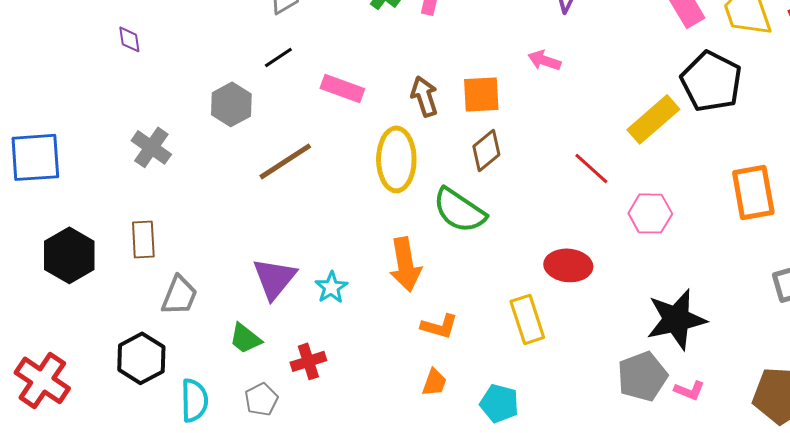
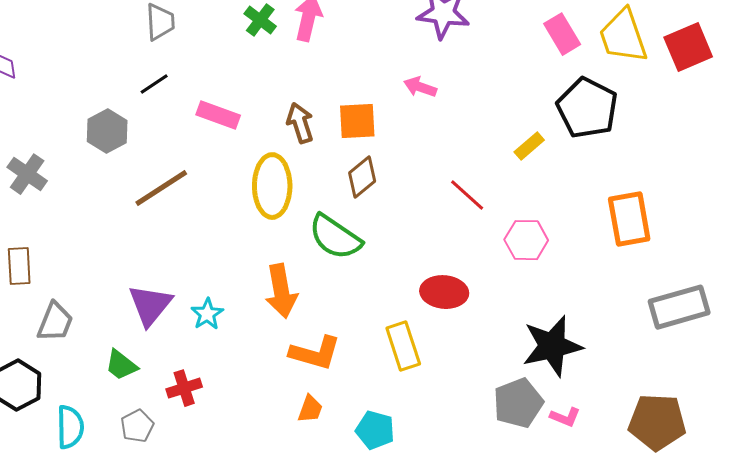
yellow rectangle: (653, 119) -> (529, 146), size x0.6
orange L-shape: (439, 326) -> (315, 353), size x1.4

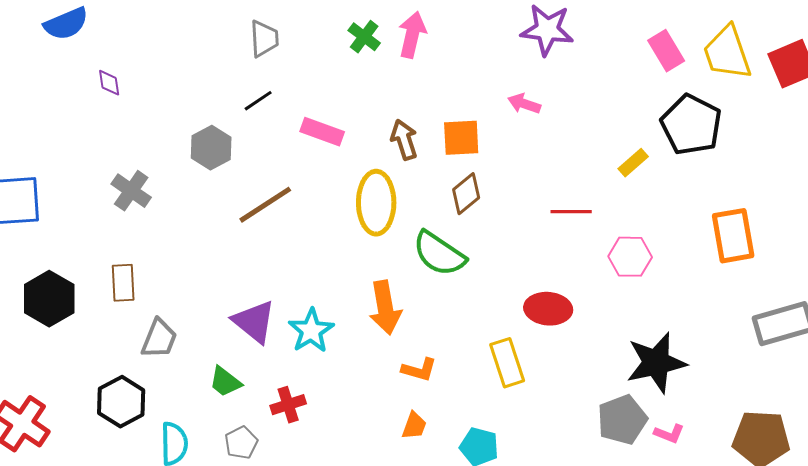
red line: (467, 195) -> (571, 212), turned -42
purple triangle: (150, 305) -> (254, 322), turned -30
cyan star: (207, 314) -> (311, 331), size x1.4
orange L-shape: (315, 353) -> (419, 370), size x0.7

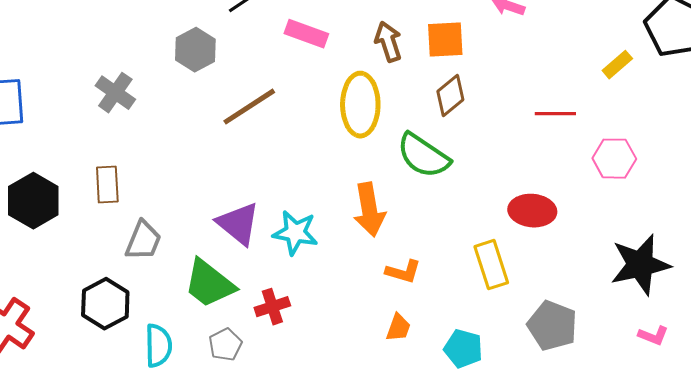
cyan star: (311, 331) -> (295, 233), turned -30
green trapezoid: (225, 382) -> (209, 284), size x1.6
gray pentagon: (622, 420) -> (552, 326), moved, turned -30

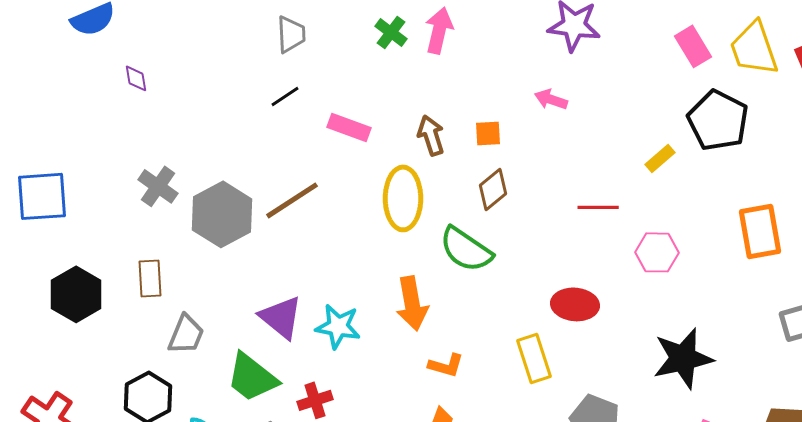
orange square: (445, 40) -> (488, 133), size x0.7
gray hexagon: (195, 50) -> (222, 214), moved, size x1.5

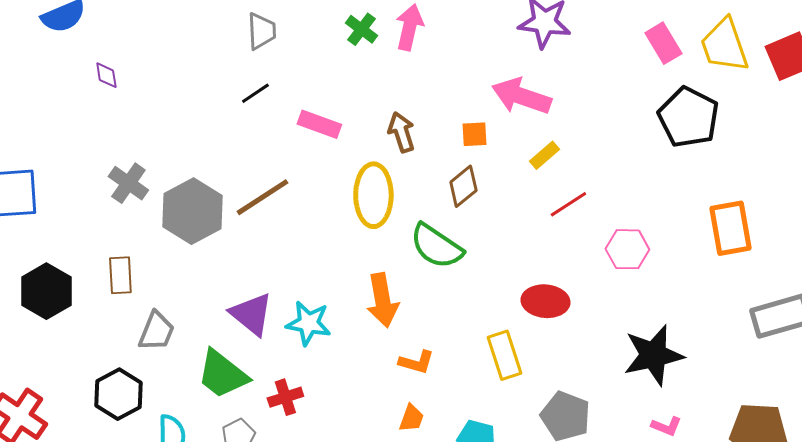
pink arrow: (551, 99) -> (521, 96), size x1.8
orange square: (488, 133) -> (474, 134), moved
yellow rectangle: (660, 158) -> (544, 155), moved
red line: (598, 207) -> (568, 204), turned -33

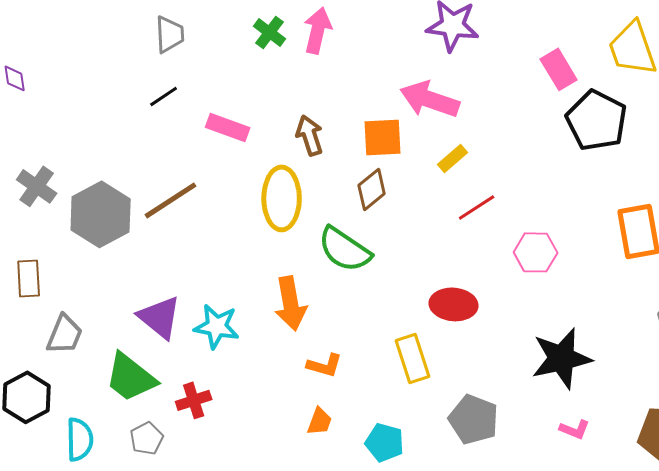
pink rectangle: (663, 43) -> (559, 69), moved
orange square: (474, 134) -> (383, 137), size x1.5

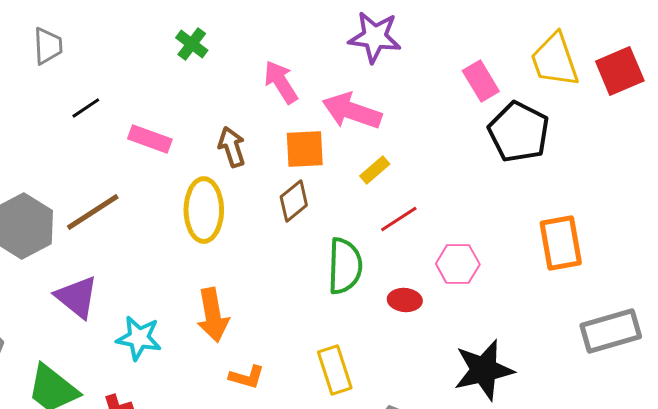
pink arrow: (318, 30) -> (281, 82), moved, turned -45
gray trapezoid: (170, 34) -> (48, 46), moved
green semicircle: (345, 249) -> (345, 266), moved, turned -122
red ellipse: (454, 304) -> (405, 300), moved, size x0.7
purple triangle: (160, 317) -> (77, 297), moved

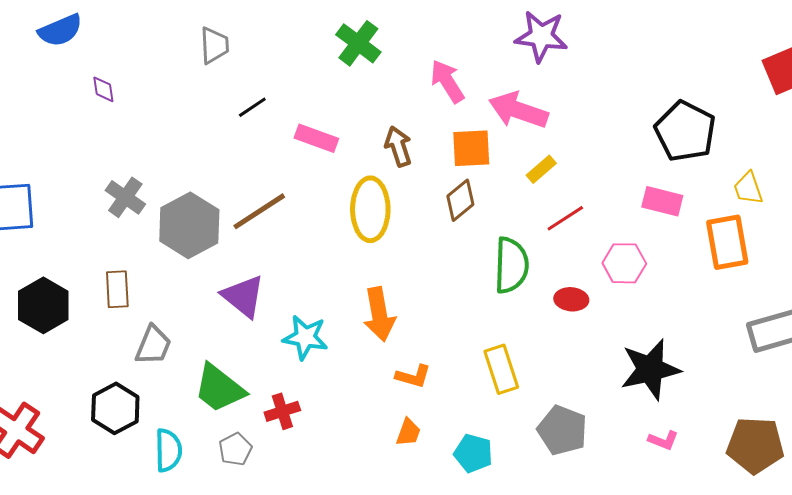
green cross: (192, 44) -> (358, 43), size x1.4
yellow trapezoid: (555, 60) -> (748, 188), moved, size x0.6
pink rectangle: (481, 81) -> (662, 201), moved, turned -45

